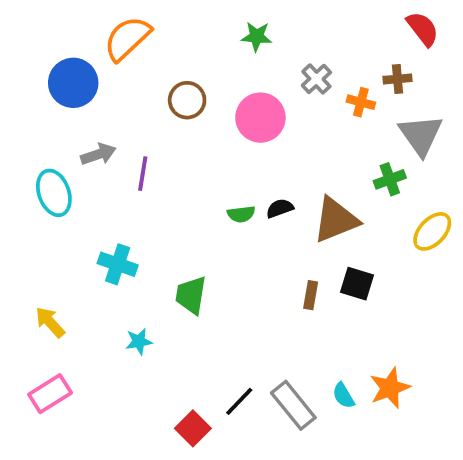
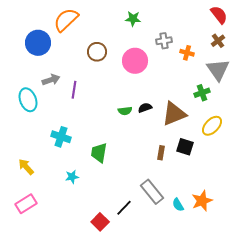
gray cross: (316, 79) -> (164, 41), turned 35
brown cross: (398, 79) -> (218, 41), moved, turned -32
yellow ellipse: (432, 231) -> (212, 126), moved
gray rectangle: (293, 405) -> (152, 192), moved

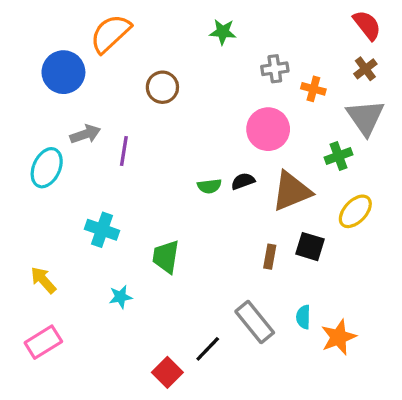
pink circle: (135, 61) -> (268, 129), moved
cyan ellipse: (28, 100) -> (47, 168), turned 45
cyan semicircle: (178, 205) -> (303, 317), moved, turned 32

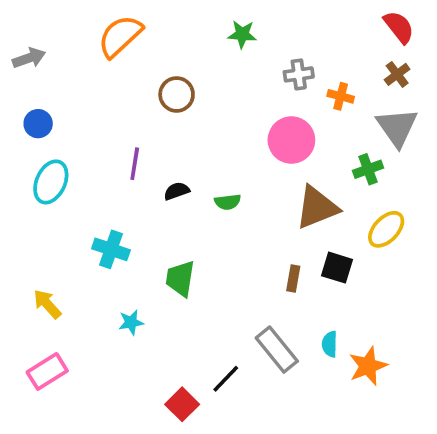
blue circle: (63, 72) -> (38, 124), moved, size x0.6
gray arrow: (85, 134) -> (29, 58), moved
black semicircle: (243, 181) -> (177, 191), moved

